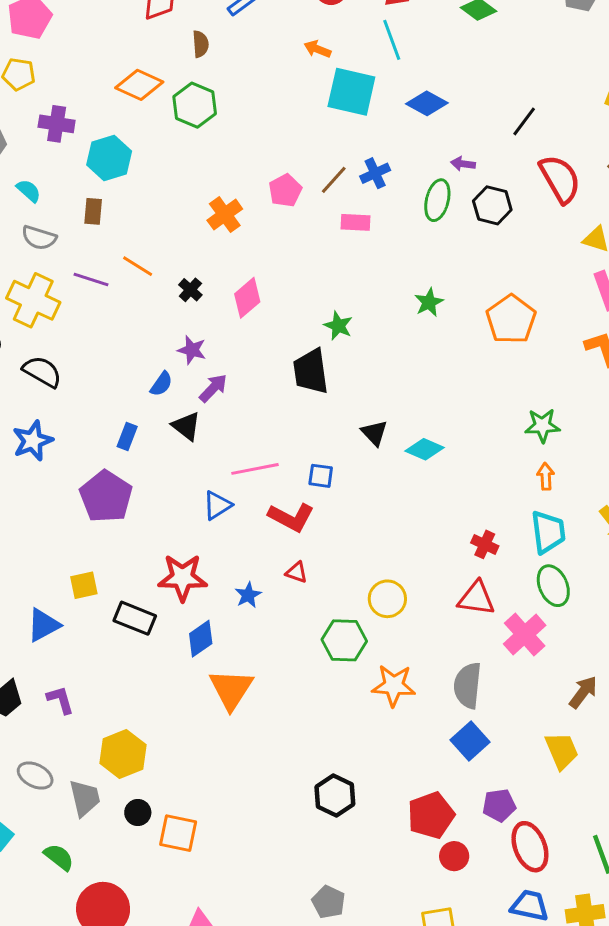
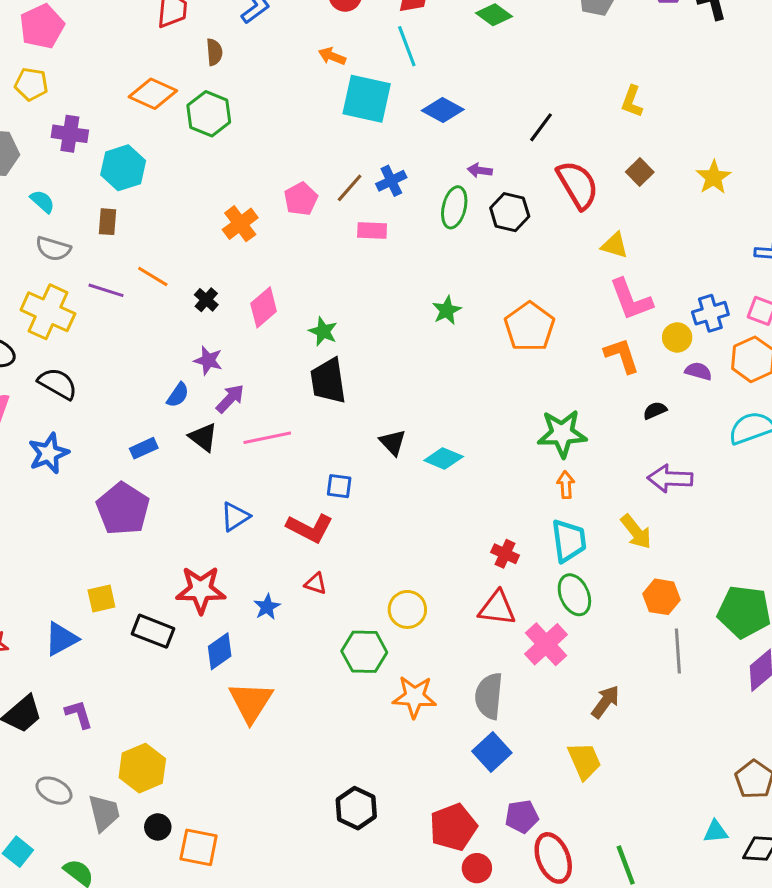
green star: (338, 326) -> (323, 331), moved
green star: (542, 426) -> (562, 434), size x1.4
blue rectangle: (127, 437) -> (144, 448), turned 45
pink line: (255, 469) -> (267, 438), moved

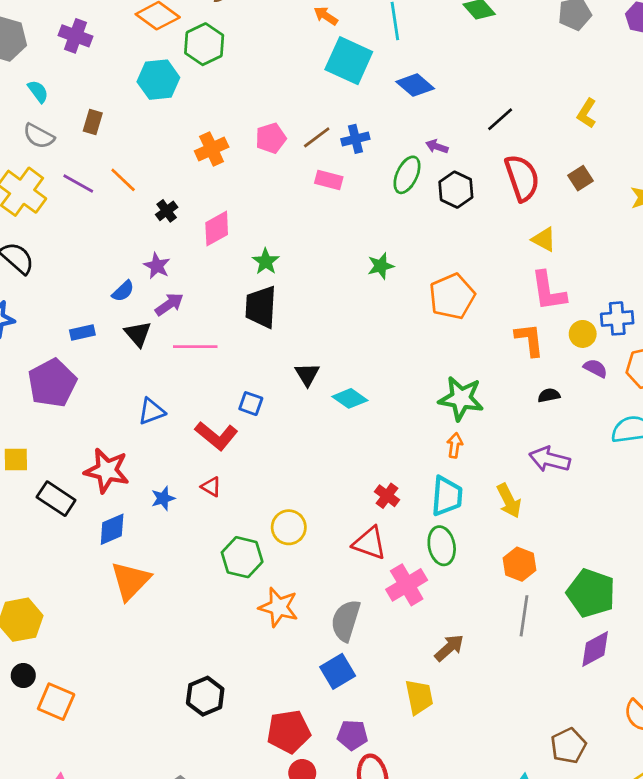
cyan hexagon: (123, 168) -> (158, 80), moved

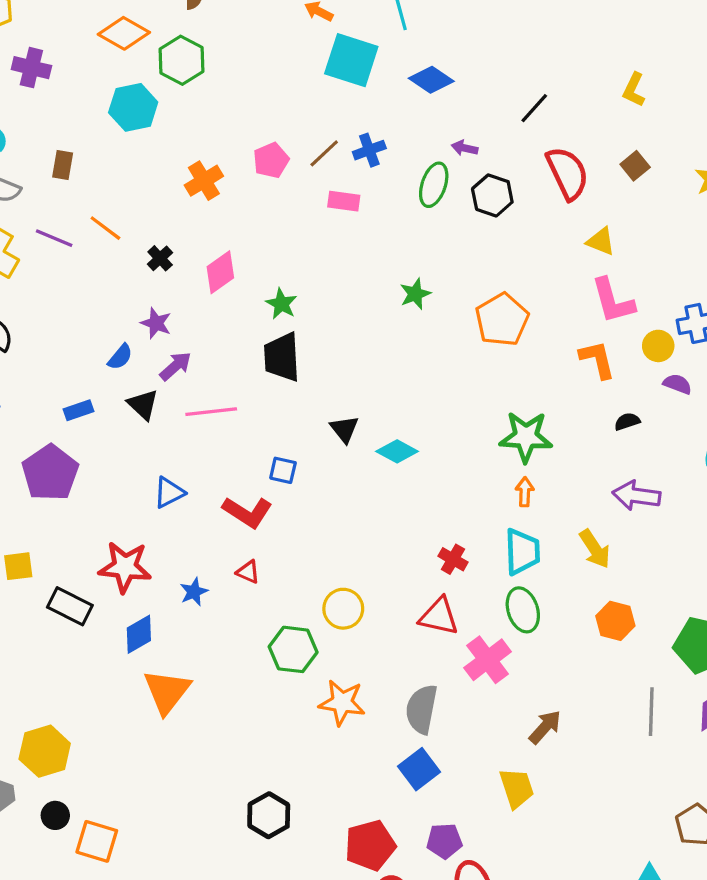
gray line: (524, 616) -> (651, 712), moved

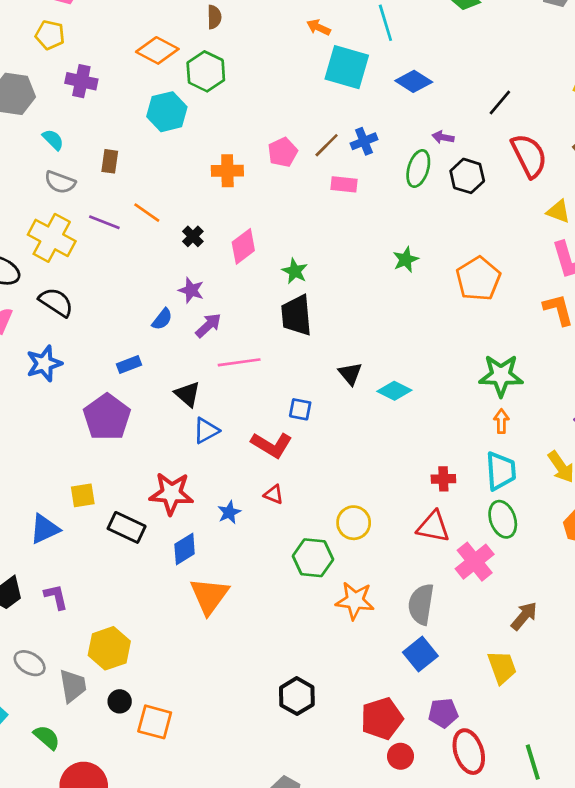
orange cross: (204, 181) -> (227, 171), turned 32
black triangle: (143, 405) -> (187, 394), moved
red cross: (453, 559) -> (443, 479), turned -30

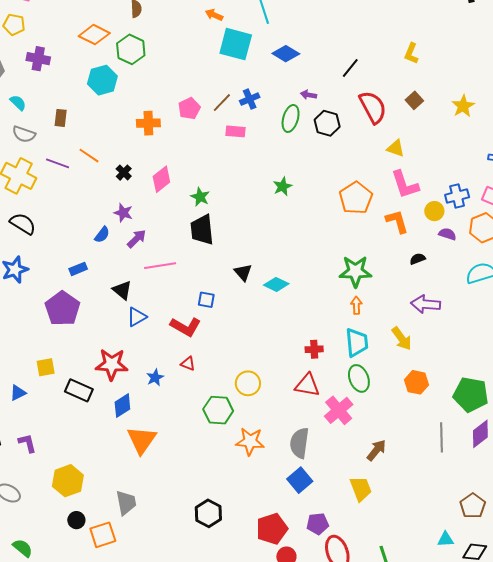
orange pentagon: (478, 279) -> (356, 198), moved
blue triangle: (45, 529) -> (18, 393), size x0.7
gray trapezoid: (73, 686) -> (126, 503), moved
orange square: (155, 722) -> (103, 535), turned -32

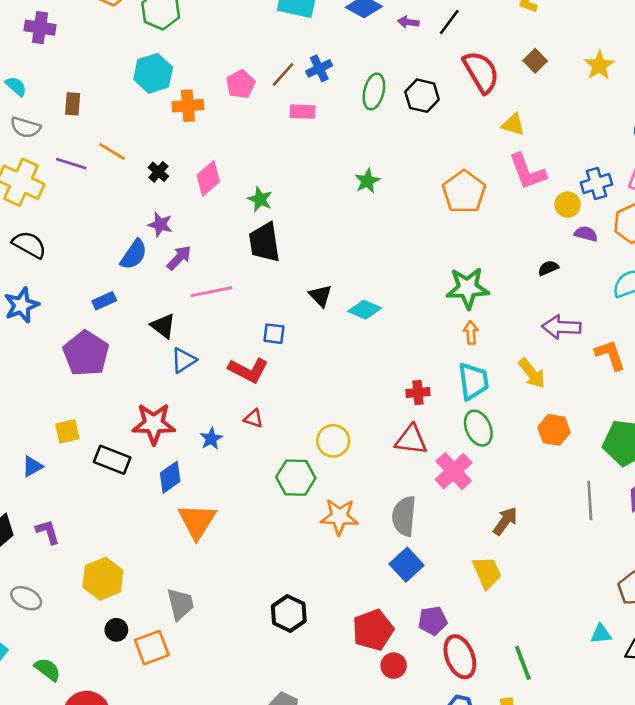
cyan hexagon: (102, 80) -> (153, 73), moved
purple arrow: (309, 95) -> (408, 22), moved
orange L-shape: (397, 221) -> (610, 355), moved
blue semicircle: (102, 235) -> (134, 254), size x1.4

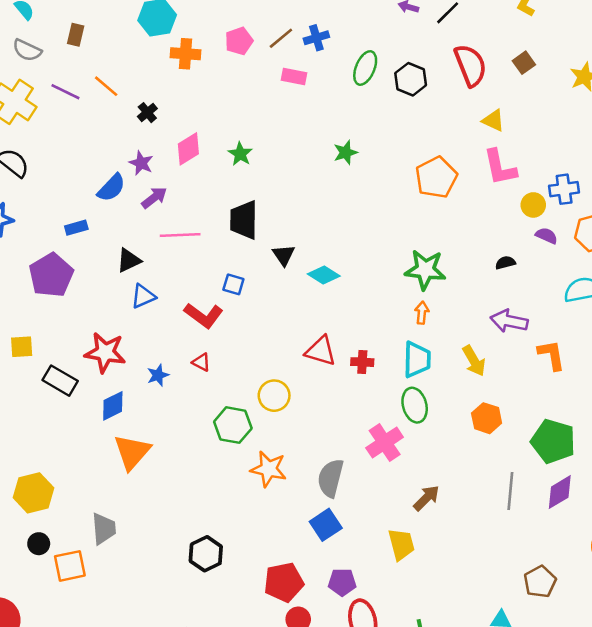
pink diamond: (208, 178) -> (188, 149), moved
black trapezoid: (264, 242) -> (244, 220), moved
black triangle: (163, 326) -> (129, 260), turned 48
red triangle: (411, 440) -> (321, 351), moved

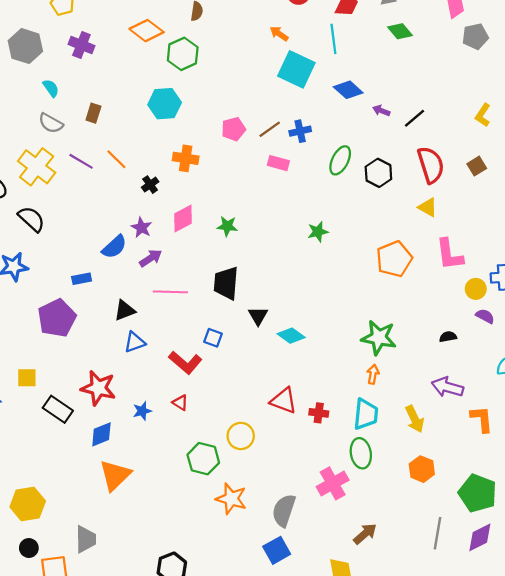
orange cross: (185, 54) -> (186, 158), moved
yellow triangle: (493, 120) -> (428, 207), moved
green star: (240, 154) -> (227, 226), turned -30

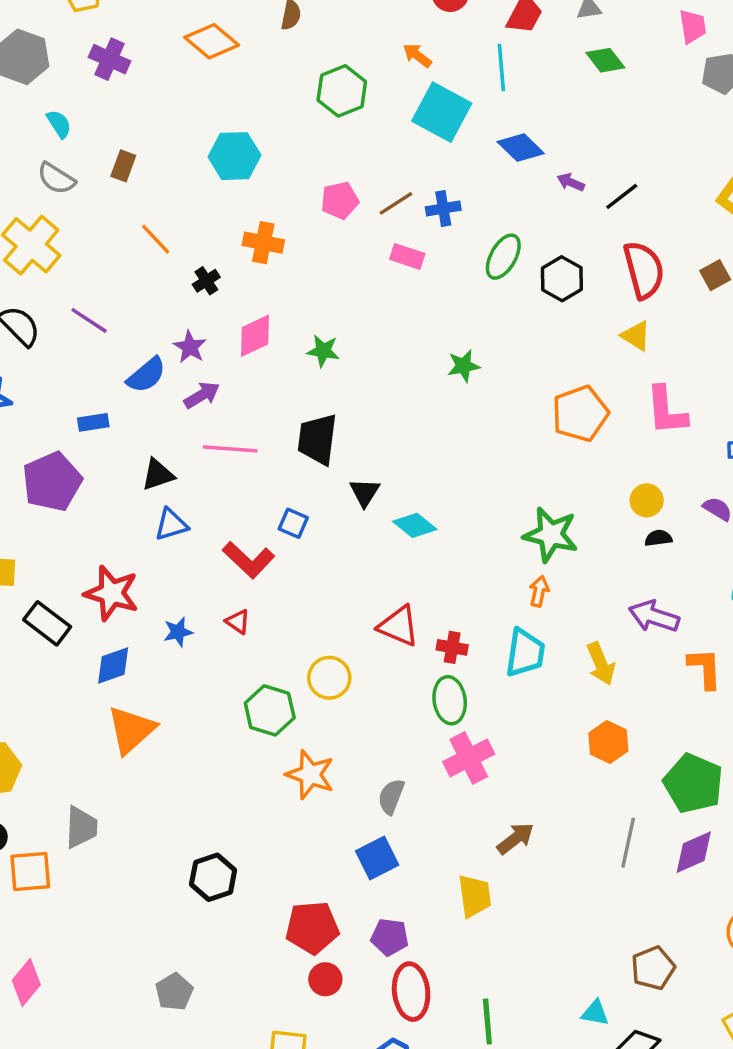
green hexagon: (183, 54) -> (342, 91), moved
purple line: (81, 161) -> (89, 320), moved
yellow circle: (476, 289) -> (647, 500), moved
green ellipse: (361, 453) -> (450, 700), moved
gray semicircle: (284, 510) -> (391, 797), size x0.7

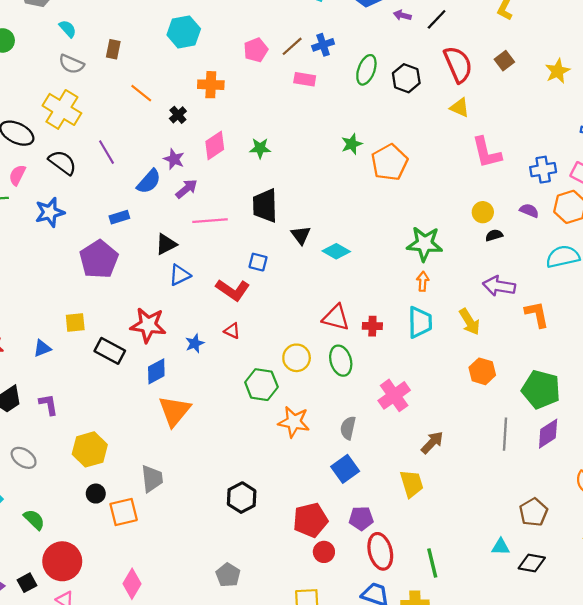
purple line: (89, 320) -> (107, 152), turned 35
orange pentagon: (580, 414) -> (389, 162), moved
green ellipse: (450, 700) -> (341, 361), moved

